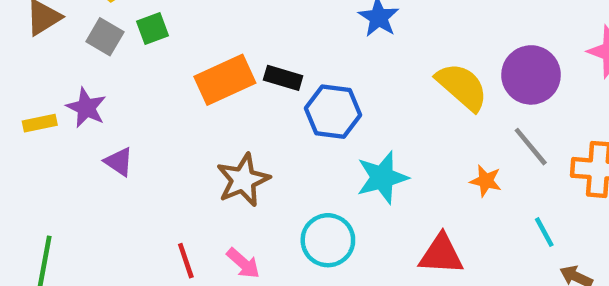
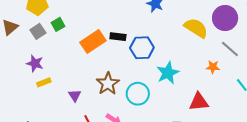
gray square: (105, 37) -> (38, 31), turned 35
yellow rectangle: (40, 123) -> (44, 82), moved
purple triangle: (119, 162) -> (75, 95), moved, turned 32
cyan circle: (328, 240) -> (138, 94), moved

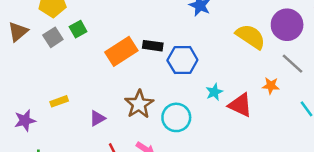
purple star: (35, 63) -> (25, 121), moved, turned -30
cyan star: (168, 73) -> (214, 92), size x0.6
purple triangle: (75, 95) -> (97, 118), turned 32
red triangle: (199, 102) -> (240, 105), moved, turned 30

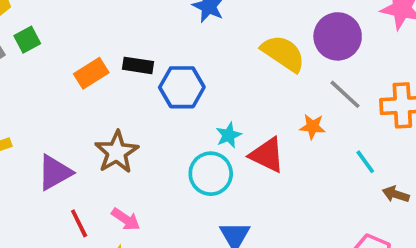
orange rectangle: (121, 51) -> (91, 73), size x0.7
cyan circle: (176, 117) -> (211, 174), moved
purple triangle: (97, 118) -> (55, 172), size x1.5

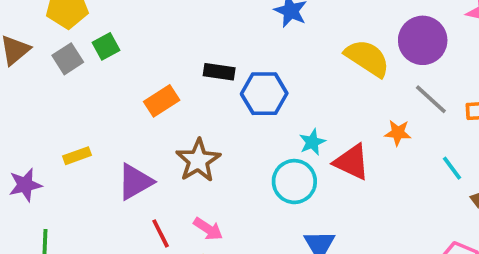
orange rectangle: (91, 73) -> (162, 101), moved

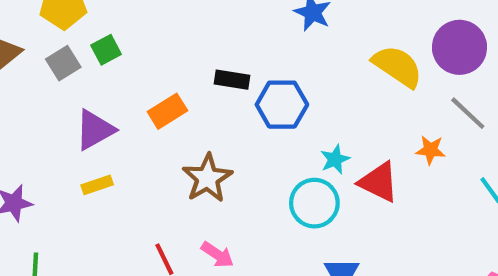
yellow rectangle: (77, 156) -> (97, 185), moved
purple triangle: (135, 182) -> (95, 130), moved

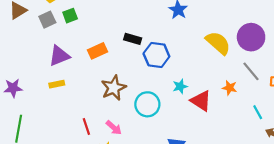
cyan circle: (314, 203) -> (147, 104), moved

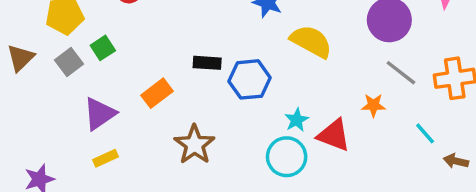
yellow semicircle: (218, 43) -> (311, 41), moved
cyan circle: (147, 104) -> (287, 157), moved

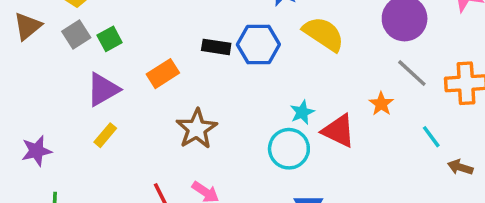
green square: (103, 48) -> (110, 39), moved
blue hexagon: (249, 79) -> (258, 45), moved
orange star: (373, 105) -> (381, 104), turned 30
yellow rectangle: (106, 158) -> (105, 135), turned -30

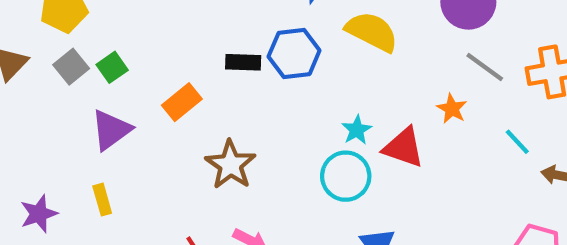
yellow rectangle: (105, 135) -> (102, 200), moved, turned -50

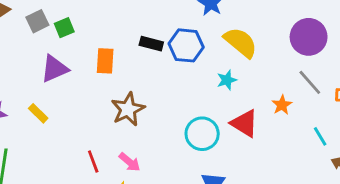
orange rectangle: (182, 102) -> (105, 61), turned -60
cyan star: (357, 130) -> (227, 80), moved
yellow rectangle: (102, 200) -> (38, 113), turned -42

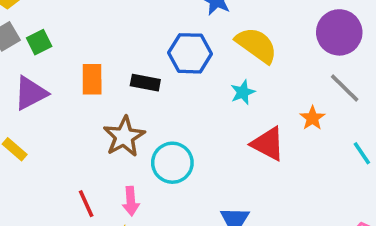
black rectangle: (151, 44) -> (145, 83), moved
cyan circle: (202, 134) -> (172, 163), moved
pink arrow: (130, 162) -> (131, 201), turned 50

